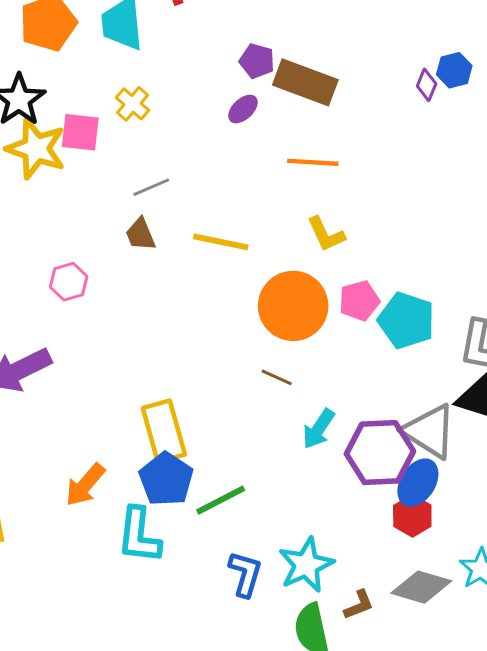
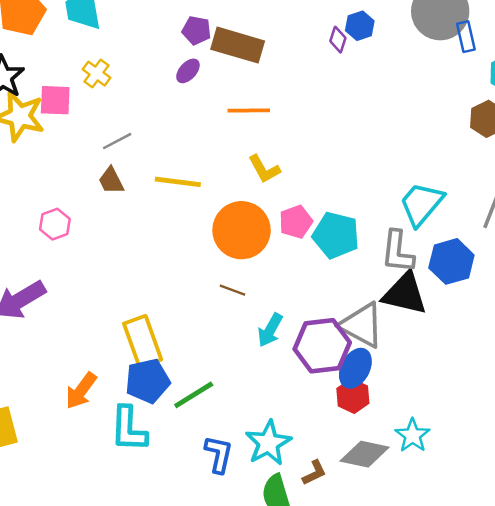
blue pentagon: (166, 479) -> (148, 381), turned 30

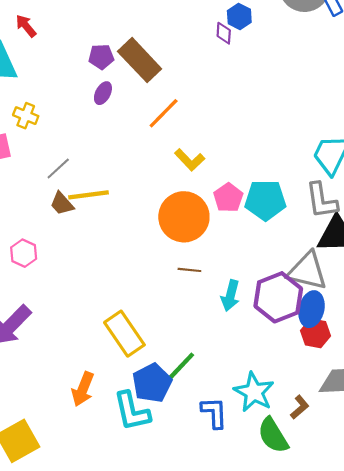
brown rectangle: (238, 45) -> (140, 60), turned 45
orange line: (249, 110) -> (164, 113), turned -30
yellow line: (178, 182) -> (88, 195), moved
blue pentagon: (148, 381) -> (152, 383), moved

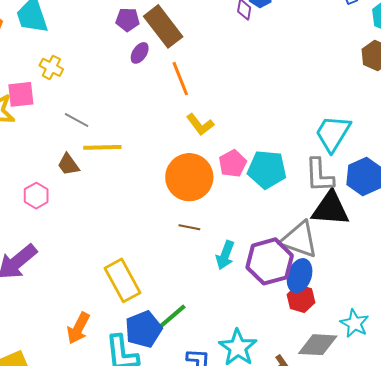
purple ellipse: (103, 93) -> (140, 53), moved
orange line: (164, 113) -> (180, 79), turned -72
gray line: (58, 169) -> (77, 120), turned 65
brown trapezoid: (62, 204) -> (68, 165), moved

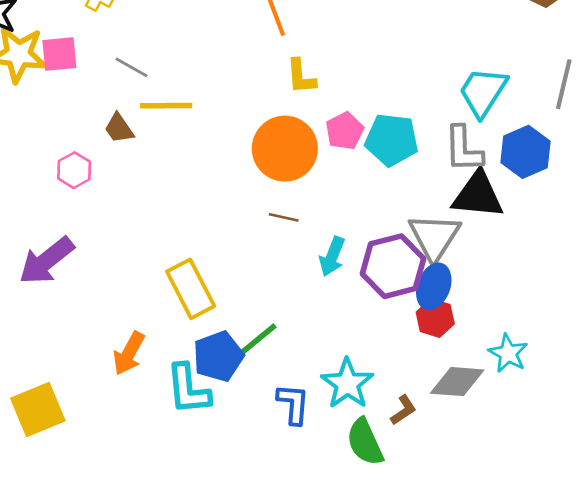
pink square: (21, 94) -> (59, 54), moved
yellow L-shape: (200, 124) -> (301, 76), turned 32
gray triangle: (299, 240) -> (434, 237), turned 42

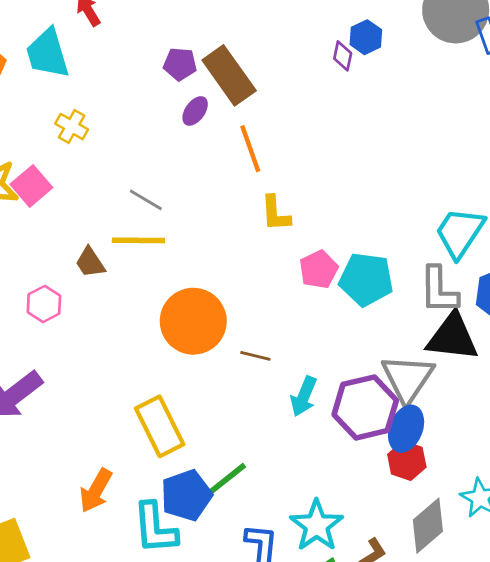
pink square: (59, 54) -> (31, 186), turned -36
gray line: (131, 67) -> (146, 200), moved
orange circle: (285, 149) -> (193, 321), moved
gray diamond: (457, 382) -> (428, 526), turned -46

